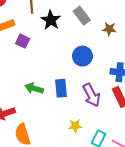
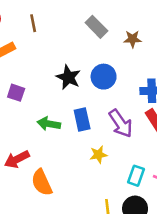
black star: (51, 20) -> (68, 77), moved
purple square: (23, 41) -> (16, 93), moved
yellow star: (75, 126) -> (98, 155), moved

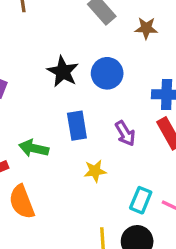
purple arrow: (121, 123) -> (125, 133), size x0.7
green arrow: (49, 124) -> (34, 148), moved

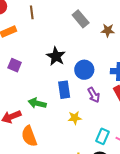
blue circle: (107, 73) -> (84, 70), moved

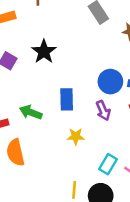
black star: (56, 56) -> (44, 52), moved
blue circle: (84, 70) -> (110, 82), moved

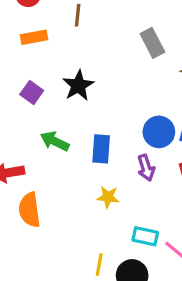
green arrow: (31, 112) -> (55, 141), moved
cyan rectangle: (108, 164) -> (145, 236), turned 66

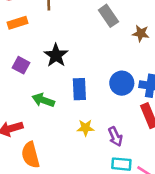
blue rectangle: (101, 149) -> (79, 89), moved
purple arrow: (146, 168) -> (115, 137), moved
yellow star: (108, 197) -> (85, 128), moved

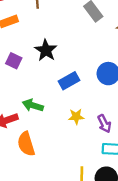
blue rectangle: (79, 89) -> (69, 81), turned 66
green arrow: (43, 100) -> (33, 105), moved

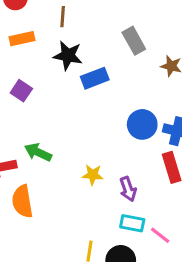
black star: (46, 50) -> (68, 56), moved, turned -30
blue rectangle: (69, 81) -> (95, 78), moved

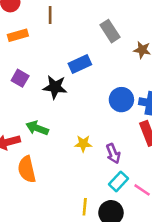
black star: (68, 56) -> (55, 87), moved
cyan rectangle: (132, 223) -> (118, 181), turned -54

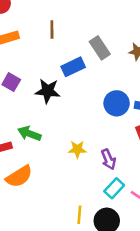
brown line: (50, 15) -> (52, 30), moved
gray rectangle: (110, 31) -> (100, 48), moved
orange semicircle: (27, 169) -> (19, 176), turned -108

